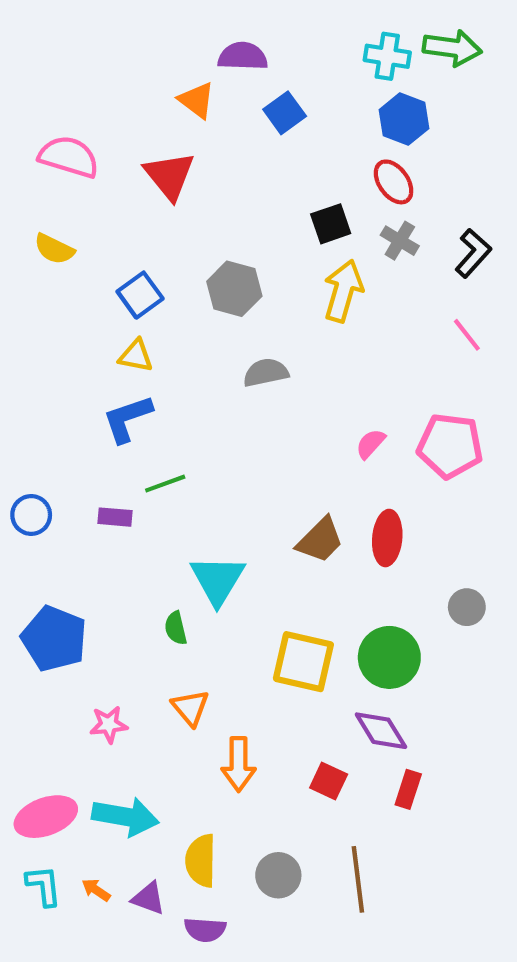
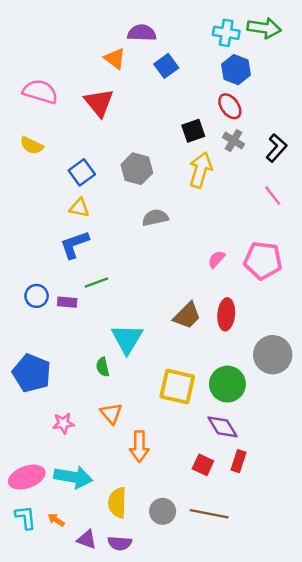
blue circle: (31, 515) -> (37, 296), moved
gray circle: (467, 607) -> (273, 355), size x1.8
red square: (329, 781) -> (203, 465), moved
brown line: (358, 879) -> (209, 514), turned -72
purple triangle: (148, 898) -> (87, 539), moved

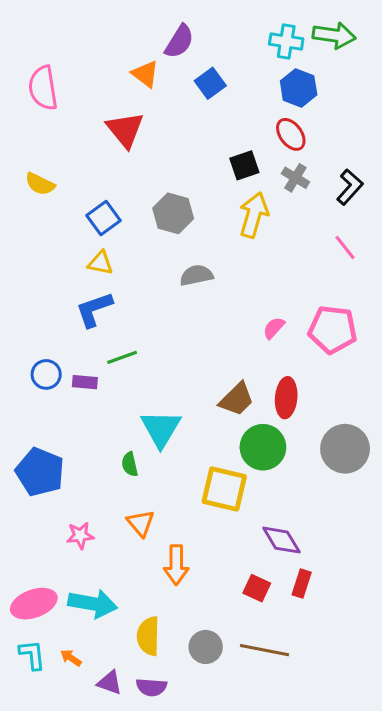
purple semicircle: (142, 33) -> (179, 41), turned 120
pink semicircle: (40, 92) -> (43, 88), moved, turned -116
green circle: (227, 384) -> (263, 447), moved

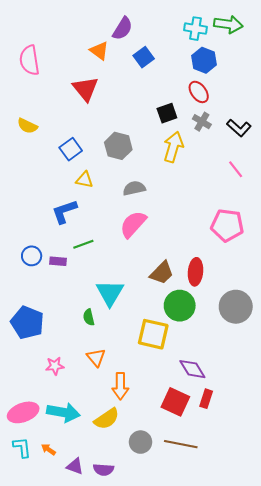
black L-shape: (350, 187) -> (239, 128), turned 90
yellow triangle: (100, 263) -> (84, 180), moved
pink semicircle: (274, 328) -> (133, 224), moved, size x1.8
red square: (257, 588) -> (175, 402), size x1.5
yellow semicircle: (148, 636) -> (107, 419), moved, turned -125

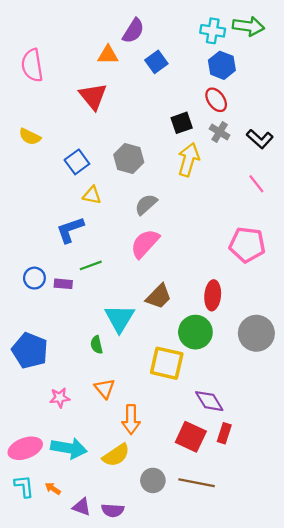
orange triangle: (99, 51) -> (108, 55), turned -36
gray semicircle: (134, 188) -> (146, 204), turned -30
brown trapezoid: (162, 273) -> (159, 296), moved

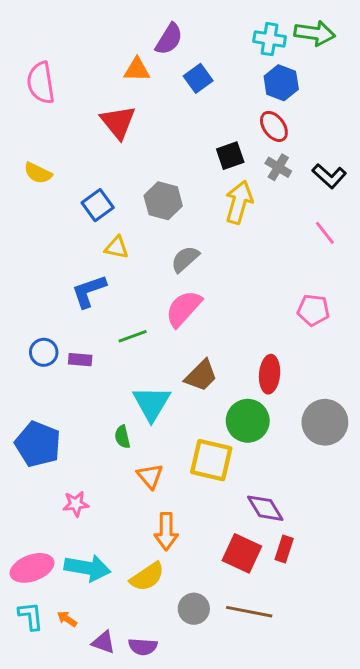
pink pentagon: (247, 245) -> (313, 310), size x0.7
green line: (91, 265) -> (133, 336), moved
orange triangle: (105, 388) -> (150, 476), moved

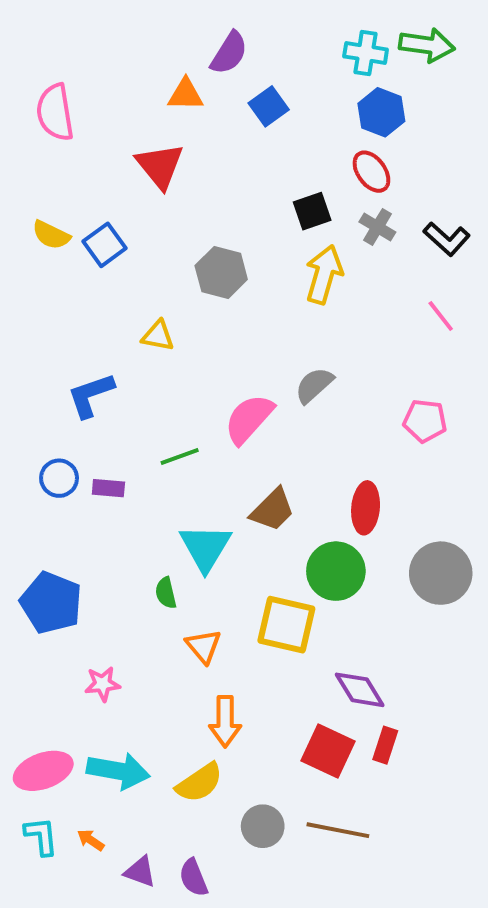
blue square: (98, 205) -> (105, 245), moved
gray semicircle: (185, 259) -> (314, 385), moved
blue L-shape: (89, 291) -> (91, 395), moved
purple semicircle: (143, 647) -> (193, 878), turned 64

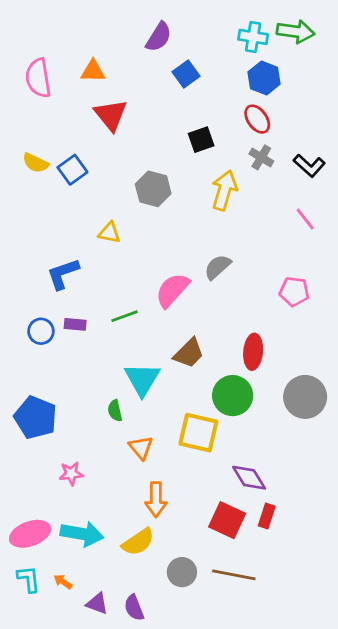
orange triangle: (186, 95) -> (93, 71), moved
black square: (312, 211) -> (201, 140), moved
purple rectangle: (108, 488) -> (75, 324), moved

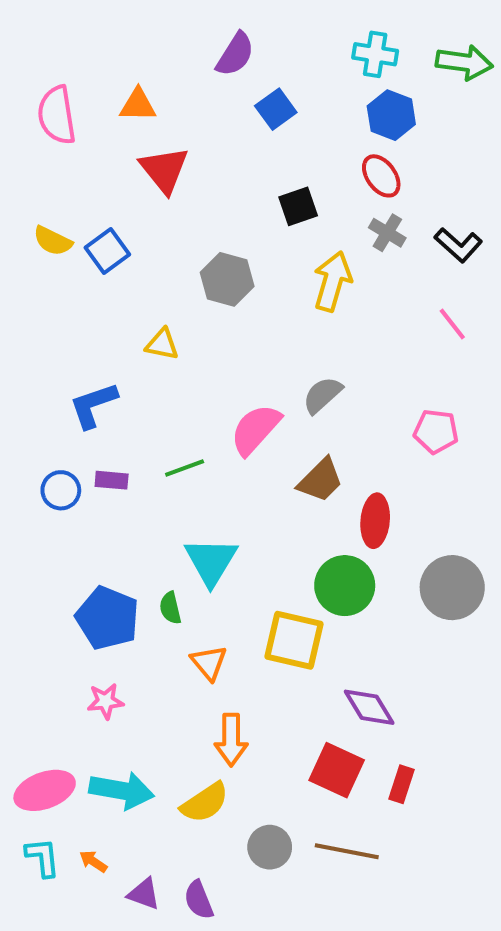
green arrow: (296, 31) -> (464, 62), moved
brown trapezoid: (189, 353) -> (320, 480), moved
blue pentagon: (35, 417) -> (107, 618), moved
red rectangle: (267, 516) -> (401, 784), moved

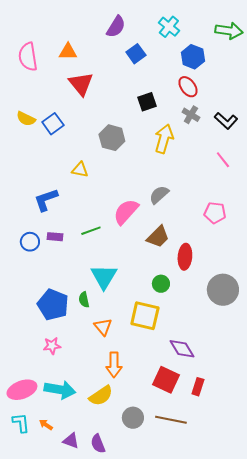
cyan cross: (375, 54) -> (169, 27), moved, turned 30
green circle: (345, 586) -> (161, 284), moved, size x0.6

